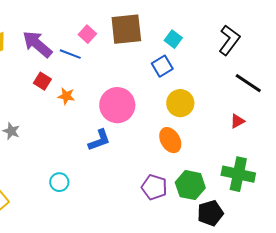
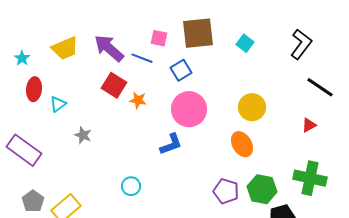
pink square: (87, 34) -> (159, 38), turned -30
blue square: (162, 66) -> (181, 70), moved
red square: (42, 81) -> (114, 85), size x1.4

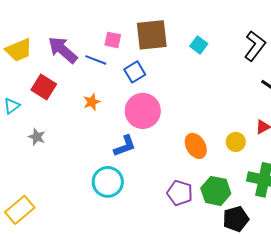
red square: (114, 85) -> (44, 87), moved
orange star: (138, 100) -> (92, 102), turned -30
yellow circle: (252, 107) -> (236, 142), moved, size x0.7
cyan circle: (131, 186) -> (108, 182), moved, size x1.6

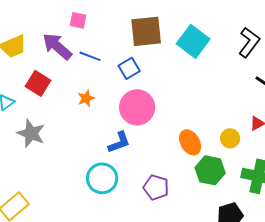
pink square: (113, 40) -> (78, 20), moved
cyan square: (199, 45) -> (193, 41), size x1.8
gray star: (37, 137) -> (31, 133), size x1.6
green hexagon: (216, 191) -> (210, 170), moved
purple pentagon: (180, 193) -> (156, 187), moved

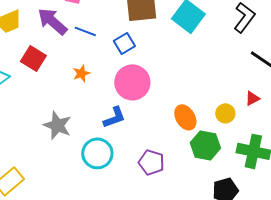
gray star: (31, 133) -> (57, 125), moved

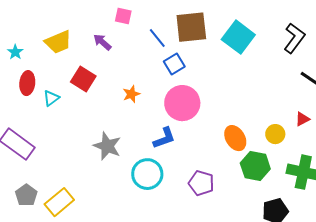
purple arrow: (52, 21) -> (102, 42), size x0.6
blue line: (85, 31) -> (157, 38), moved, turned 30

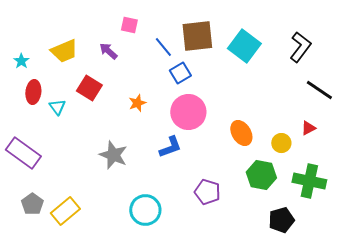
cyan triangle: (51, 98) -> (57, 107), turned -30
orange ellipse: (235, 138) -> (241, 133), moved
cyan circle: (147, 174) -> (145, 210), moved

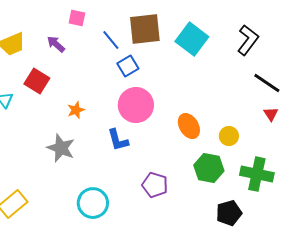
orange star: (137, 103) -> (76, 110), moved
red triangle: (308, 128) -> (271, 114), moved, turned -35
blue L-shape: (170, 147) -> (118, 140), turned 95

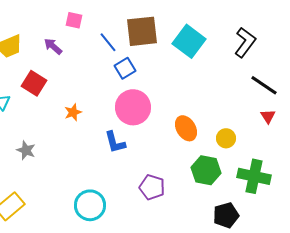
gray star: (61, 148) -> (26, 150), moved, size x0.7

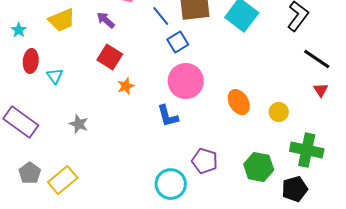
red square: (34, 83) -> (110, 57), moved
green hexagon: (206, 170) -> (259, 167), moved
cyan circle: (90, 205) -> (171, 184), moved
black pentagon: (226, 215) -> (295, 189), moved

